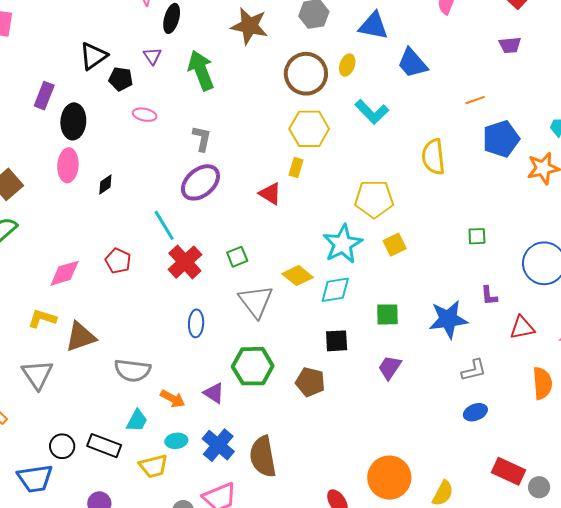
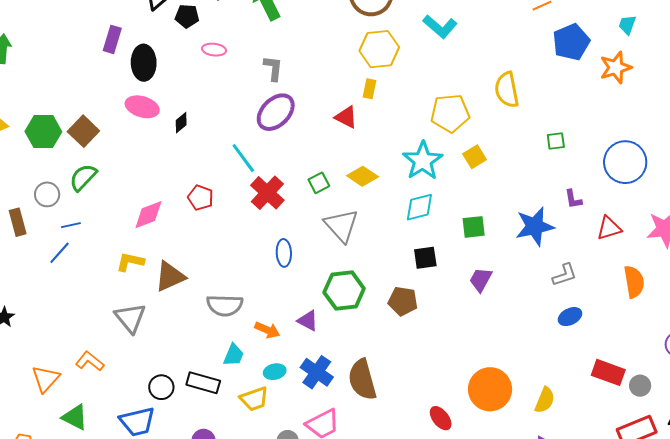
yellow semicircle: (433, 157) -> (507, 90), moved
pink ellipse: (68, 165) -> (142, 107), turned -72
yellow diamond: (298, 276) -> (363, 176), moved

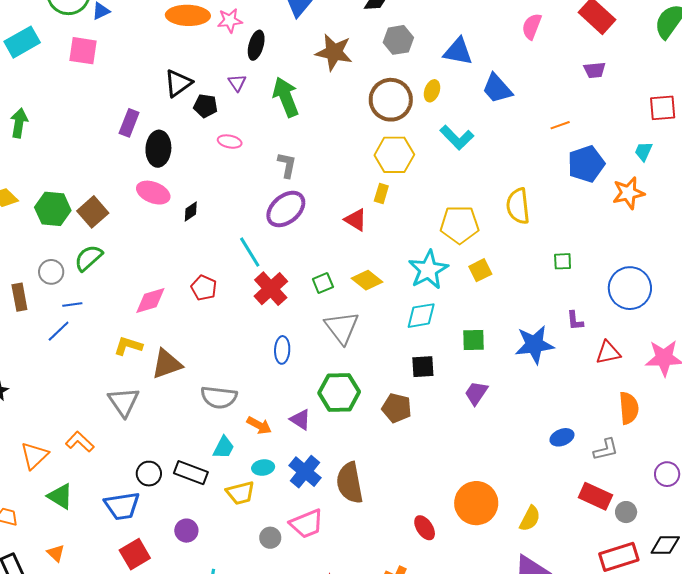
gray L-shape: (565, 275) -> (606, 449), moved

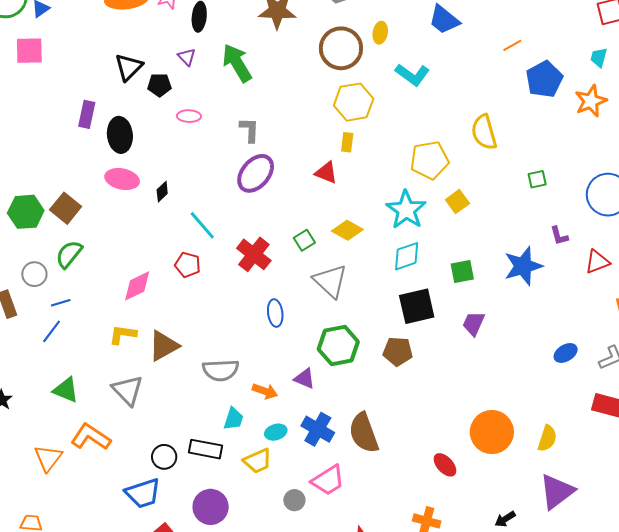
cyan line: (250, 252) -> (202, 225), moved
black square: (423, 367) -> (417, 306), size x1.5
orange L-shape: (80, 442) -> (91, 437), size x1.4
green triangle: (60, 496) -> (66, 390), moved
purple circle: (186, 531) -> (211, 507), size x1.5

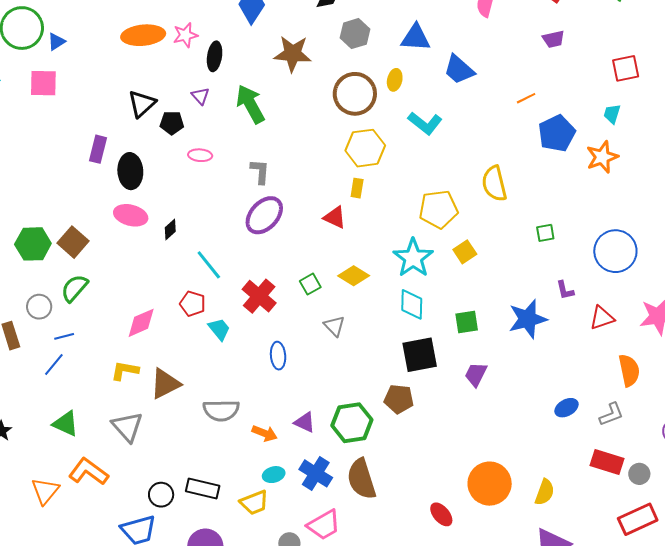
cyan diamond: (407, 256) -> (412, 304), turned -72
gray triangle: (330, 281) -> (334, 326), size x0.6
green hexagon: (338, 346) -> (352, 423), moved
cyan trapezoid: (234, 419) -> (219, 329), moved, turned -60

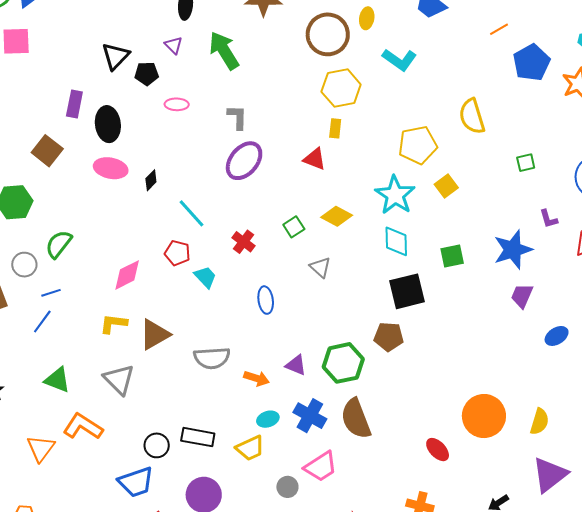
brown square: (73, 242) -> (47, 151), moved
red cross: (259, 296) -> (243, 242), size x0.7
purple trapezoid: (476, 374) -> (522, 296), moved

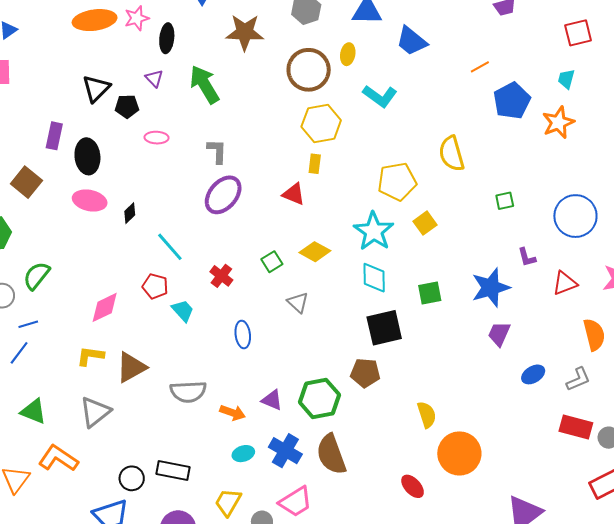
gray triangle: (119, 379) -> (95, 412), turned 36
yellow semicircle: (539, 422) -> (427, 415), moved, turned -36
yellow trapezoid: (250, 448) -> (228, 502), moved, turned 144

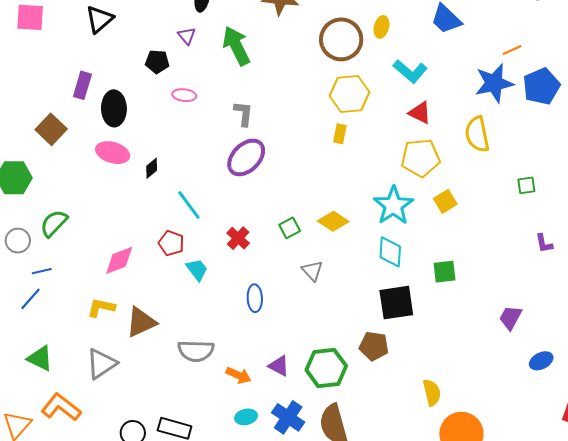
black triangle: (96, 89) -> (99, 19), moved
red triangle: (294, 194) -> (420, 113), moved
blue star: (491, 288) -> (494, 83), moved

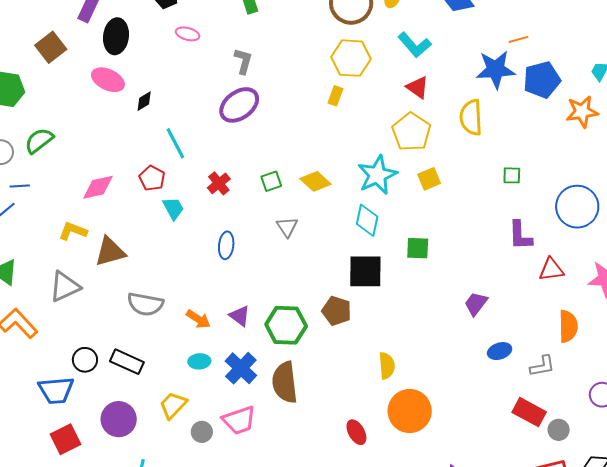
yellow pentagon: (421, 158) -> (411, 132), turned 30
purple L-shape: (544, 243) -> (520, 235), size x1.5
gray semicircle: (196, 351) -> (145, 304), moved

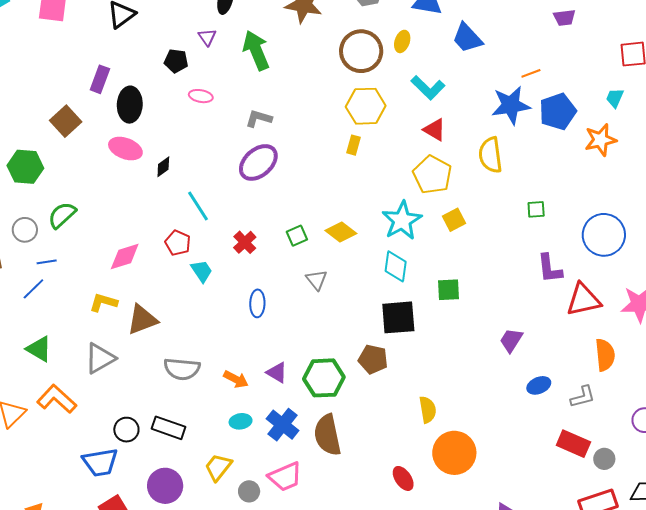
gray L-shape: (243, 61) -> (259, 118), turned -84
red triangle: (551, 269) -> (583, 300), size x1.4

